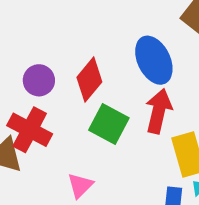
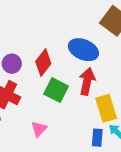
blue ellipse: (154, 60) -> (83, 50), turned -40

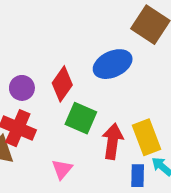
blue ellipse: (83, 50) -> (113, 64), turned -44
red arrow: (87, 81) -> (113, 141), moved

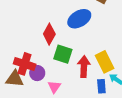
purple circle: (22, 88) -> (37, 73), moved

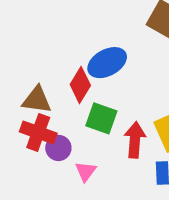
blue ellipse: (79, 19) -> (107, 63), moved
brown triangle: (15, 79) -> (37, 100), moved

